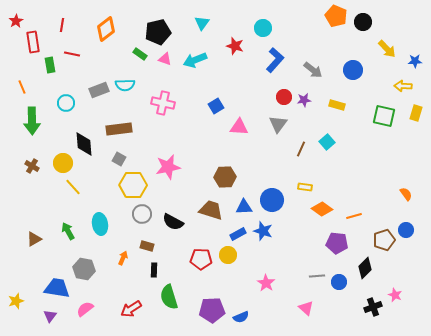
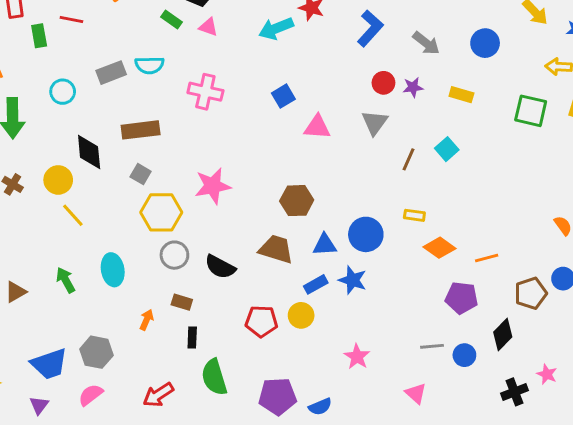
cyan arrow: (195, 60) -> (276, 28), moved
gray hexagon: (84, 269) -> (96, 352), moved
blue trapezoid: (57, 288) -> (49, 364), turned 152

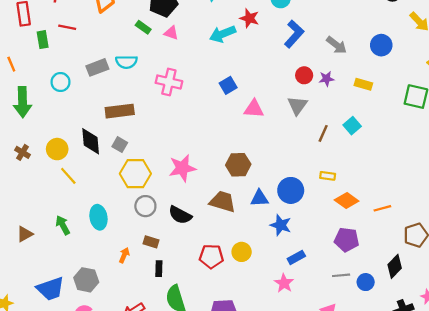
black diamond: (89, 152) -> (91, 141), moved
pink star: (213, 186) -> (182, 168), moved
blue rectangle: (316, 284) -> (296, 257), moved
purple pentagon: (461, 298) -> (347, 240), moved

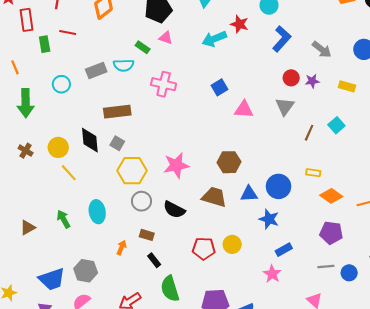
green rectangle: (143, 27) -> (143, 47), moved
black rectangle: (159, 269) -> (154, 260), turned -40

